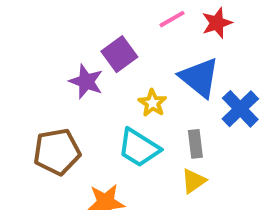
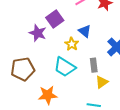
blue triangle: (199, 78) -> (85, 31), moved, size x0.6
yellow triangle: (193, 181) -> (102, 82), moved

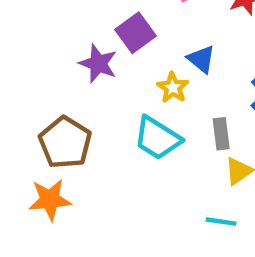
brown pentagon: (23, 69) -> (65, 143), turned -30
orange star: (48, 95) -> (50, 200), moved

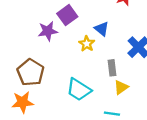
purple star: (98, 64) -> (48, 31), turned -30
cyan trapezoid: (157, 138) -> (79, 90), moved

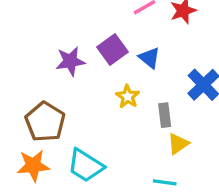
purple square: (67, 15) -> (112, 49), moved
yellow star: (87, 44) -> (128, 97), moved
cyan trapezoid: (79, 90) -> (86, 166), moved

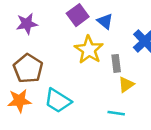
purple star: (70, 61) -> (27, 24), moved
yellow star: (128, 97) -> (89, 50), size x1.6

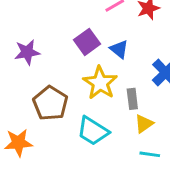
brown pentagon: (28, 68) -> (50, 103), moved
cyan trapezoid: (58, 101) -> (93, 131), moved
cyan line: (116, 113) -> (150, 154), moved

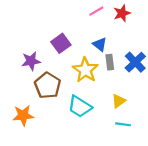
purple square: (87, 42) -> (61, 43), moved
purple star: (27, 52) -> (31, 61), moved
gray rectangle: (132, 99) -> (110, 62), moved

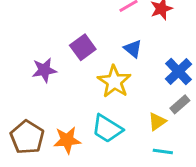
gray rectangle: (110, 62) -> (180, 104), moved, turned 56
brown pentagon: (48, 85) -> (27, 137), moved
orange star: (23, 115) -> (67, 140), moved

